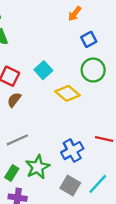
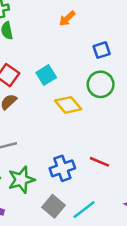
orange arrow: (75, 14) -> (67, 18), moved

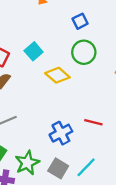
green star: (21, 180) -> (27, 163), moved

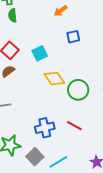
blue square: (80, 21) -> (73, 37), moved
green circle: (84, 52) -> (78, 90), moved

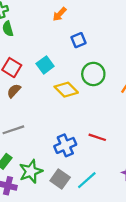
green circle: (78, 90) -> (93, 74), moved

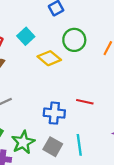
blue cross: (65, 145) -> (54, 113), turned 35
cyan line: (87, 180) -> (79, 145), turned -50

